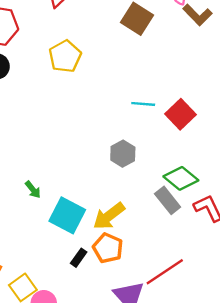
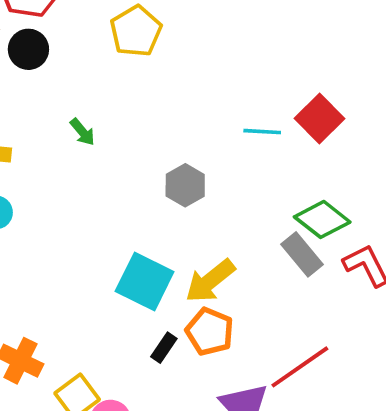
cyan line: (143, 104) -> (262, 132), moved
gray hexagon: (123, 154) -> (185, 185), moved
green arrow: (33, 190) -> (82, 132), moved

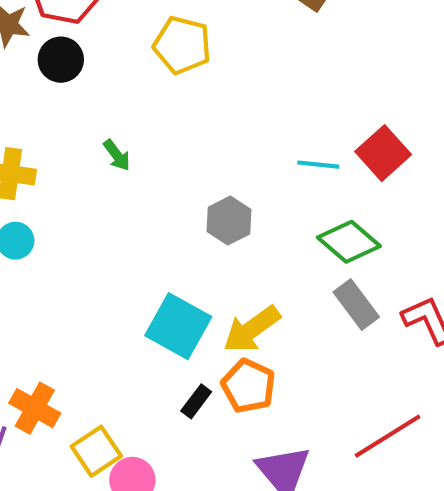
yellow pentagon: (136, 31) -> (182, 45), turned -30
green diamond: (322, 219) -> (349, 242), moved
red line: (300, 367) -> (388, 436), moved

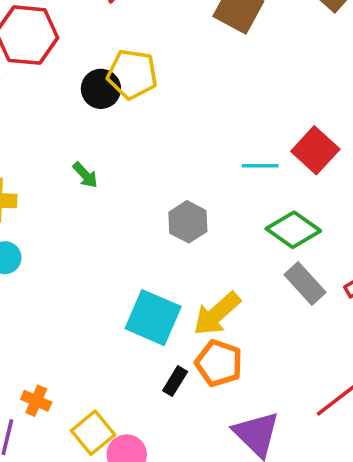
black circle: (61, 60) -> (101, 89), moved
orange cross: (35, 408) -> (36, 401), size x0.7

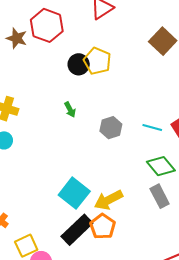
green arrow: (85, 175) -> (70, 110), moved
gray hexagon: (188, 222) -> (111, 128), moved
black rectangle: (175, 381) -> (77, 230), size x2.0

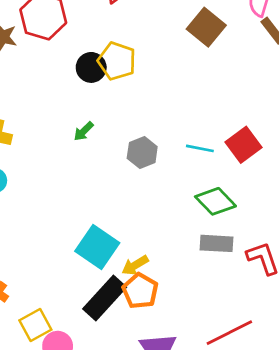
green arrow: (70, 110) -> (84, 131), turned 77
gray rectangle: (160, 196) -> (217, 243), turned -55
yellow arrow: (109, 200) -> (135, 265), moved, size x0.7

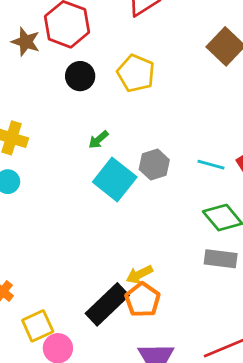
black circle: (91, 67) -> (80, 76), moved
cyan square: (97, 247) -> (115, 179), moved

